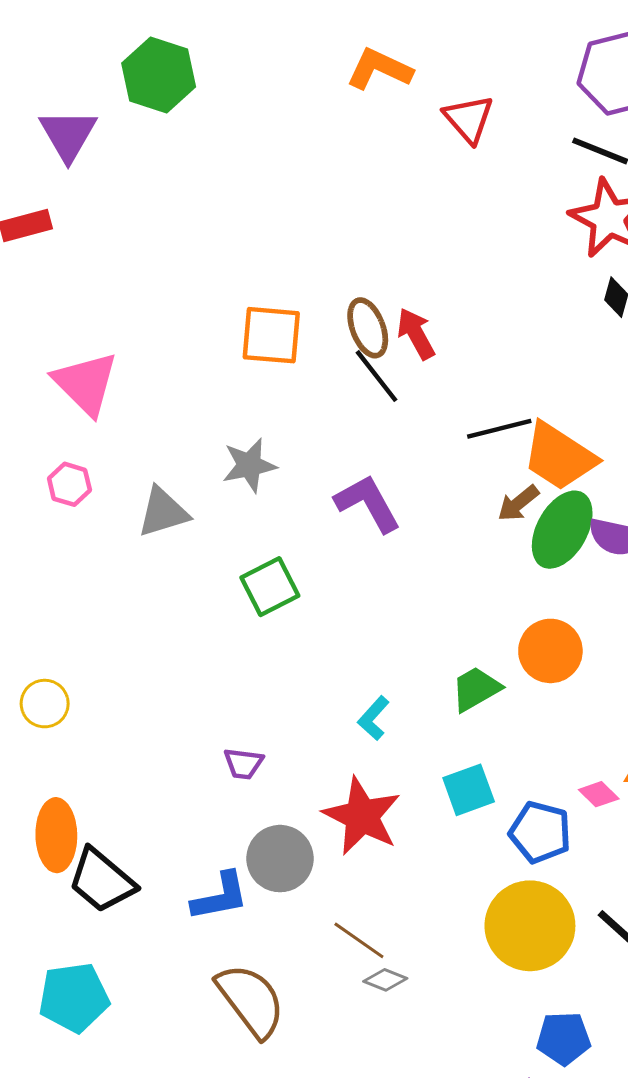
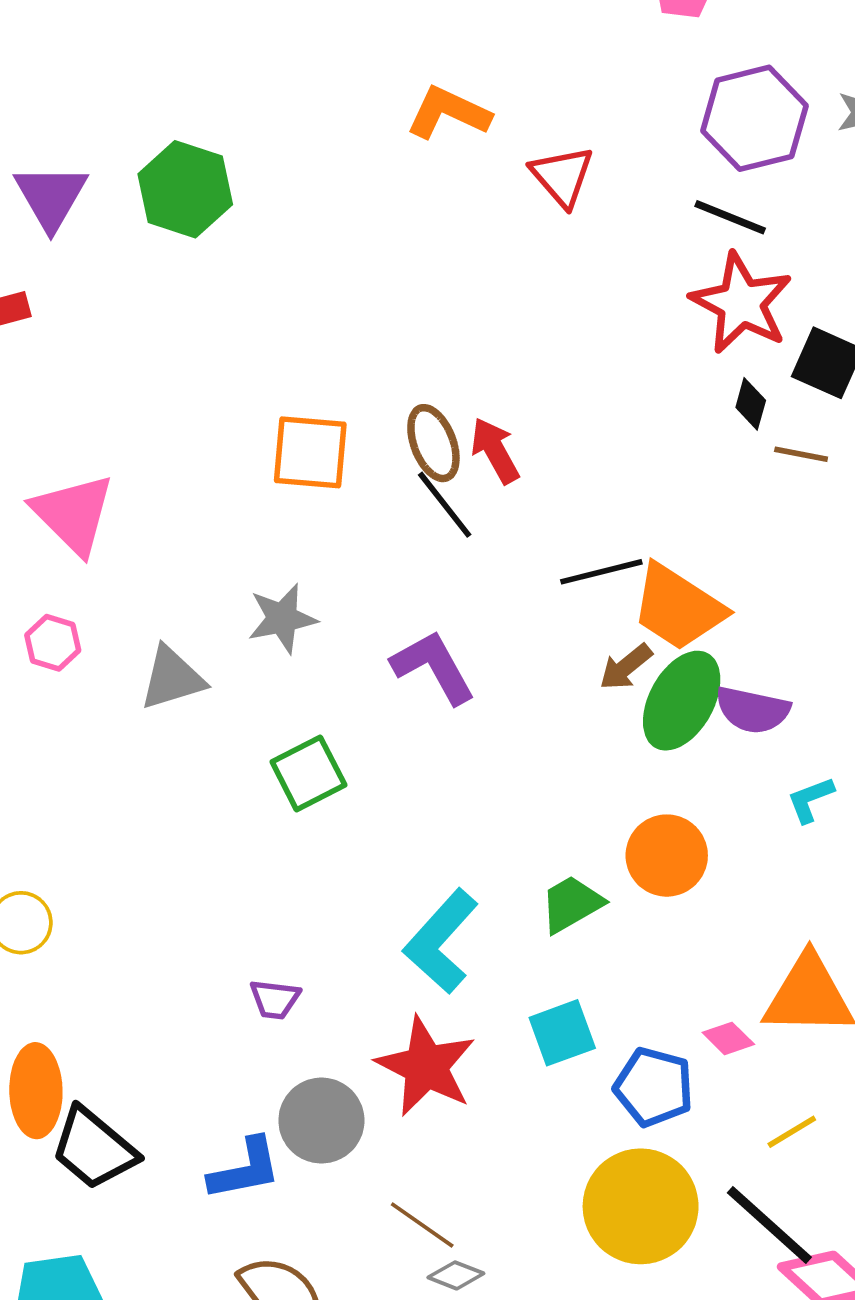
green hexagon: (159, 75) -> (185, 189), moved
cyan L-shape: (374, 718) -> (441, 941), size x1.8

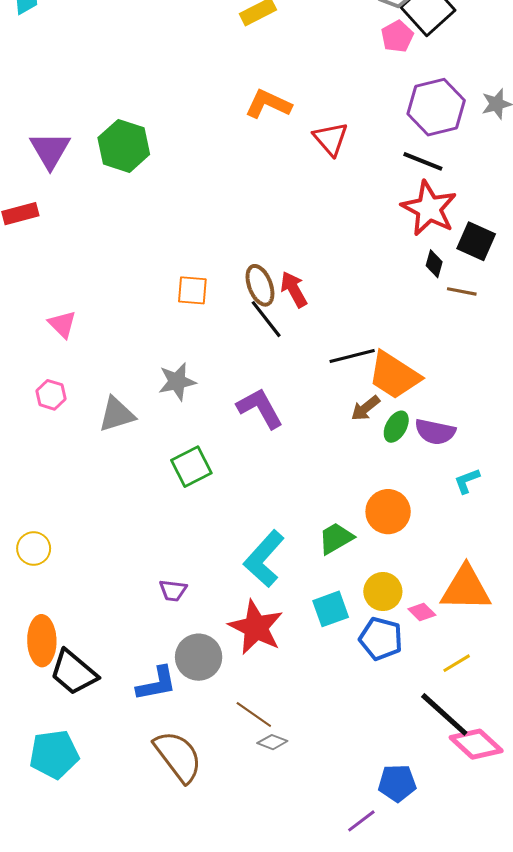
orange square: (310, 452) -> (192, 290), size x0.7
pink triangle: (73, 514) -> (62, 324), size x0.6
green ellipse: (682, 701) -> (396, 427), size x0.6
yellow circle: (641, 1206) -> (383, 592), moved, size x0.6

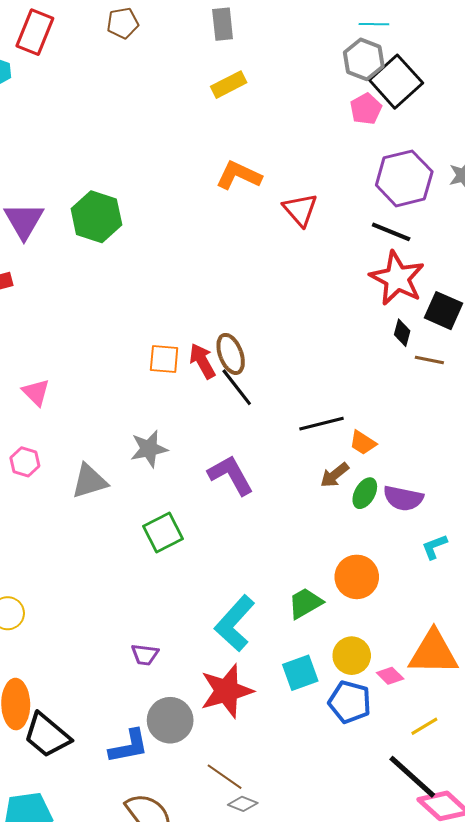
red arrow: (294, 289) -> (202, 361), moved
orange trapezoid: (394, 375) -> (363, 443), size x0.5
red star: (256, 627) -> (227, 691), turned 30

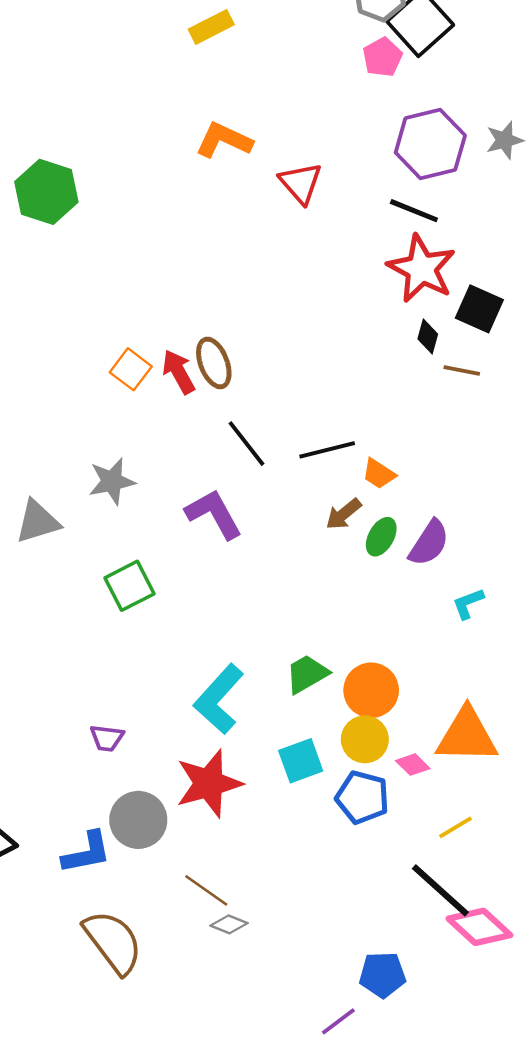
orange square: (164, 359) -> (131, 369), turned 32
black line: (237, 387) -> (247, 444), moved
purple semicircle: (403, 498) -> (429, 543), turned -69
orange circle: (357, 577) -> (371, 690), moved

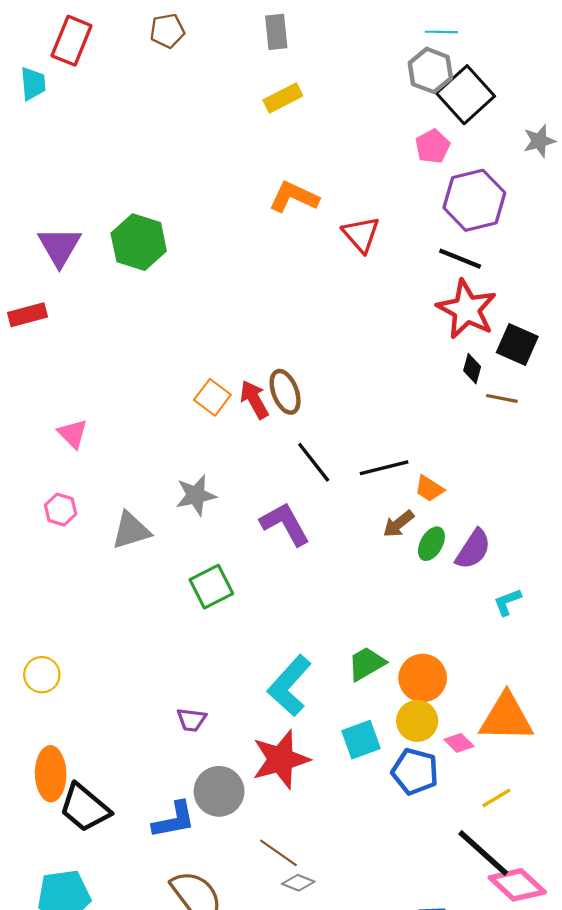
pink pentagon: (382, 57) -> (433, 146), moved
gray star: (505, 140) -> (539, 141), moved

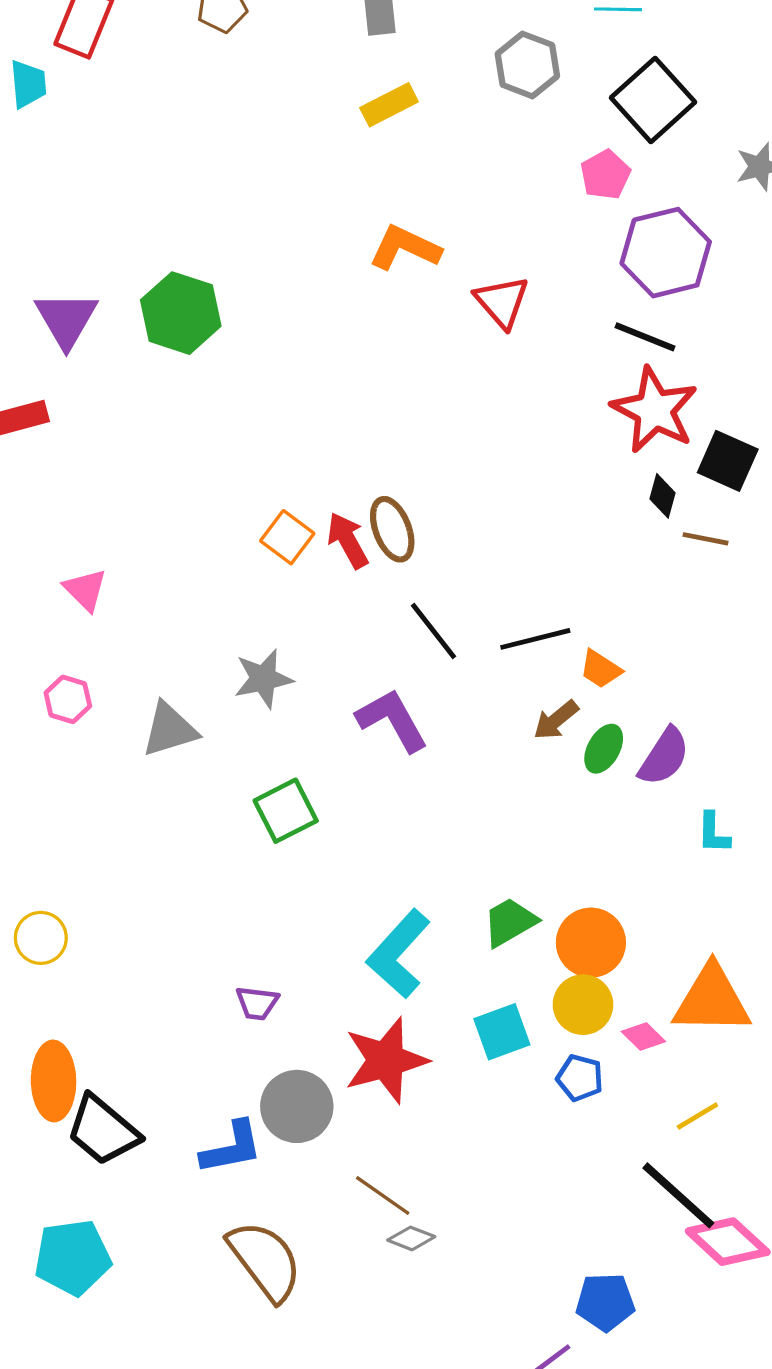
gray hexagon: (430, 70) -> (527, 65), moved
cyan L-shape: (507, 602) -> (713, 833), turned -68
blue pentagon: (415, 772) -> (580, 1078), size x0.7

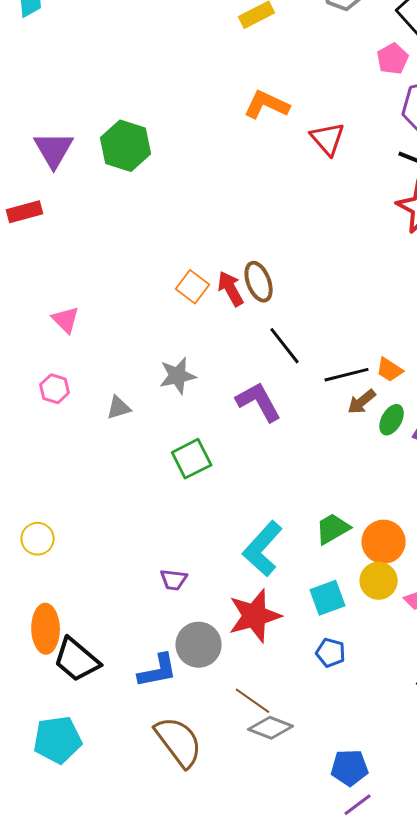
black line: (535, 639) -> (347, 375), moved
gray triangle: (170, 730) -> (119, 408), size x0.7
blue pentagon: (580, 1078) -> (331, 653), moved
gray diamond: (411, 1238) -> (271, 728), size x1.5
blue pentagon: (605, 1302) -> (350, 768), moved

